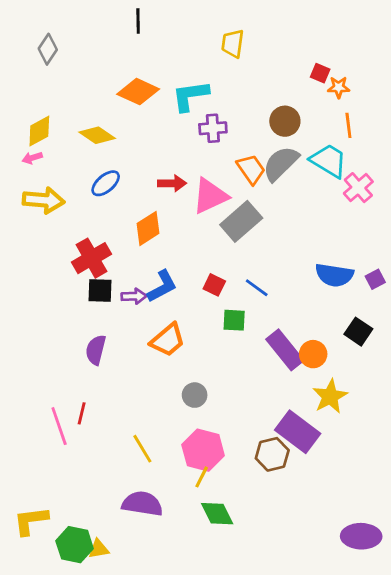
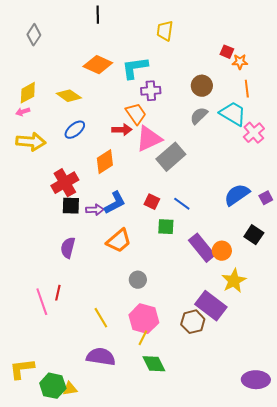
gray semicircle: (281, 164) -> (199, 116), size x0.7
orange trapezoid: (251, 169) -> (136, 114), moved
blue semicircle: (334, 275) -> (237, 195), turned 136

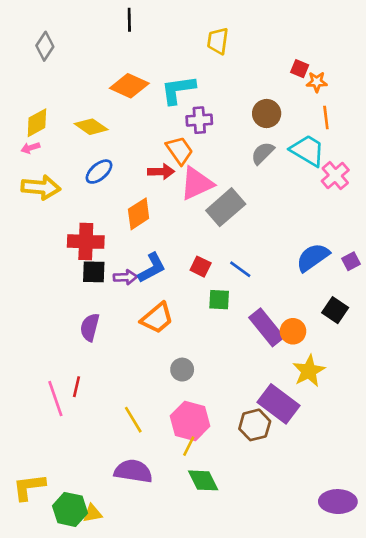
red cross: (65, 183) -> (86, 242), turned 32

